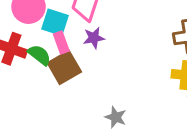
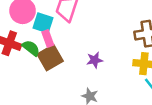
purple star: (94, 38) -> (95, 60), moved

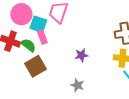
brown square: (50, 58) -> (35, 66), moved

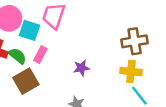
pink rectangle: (42, 37) -> (40, 55), moved, turned 48

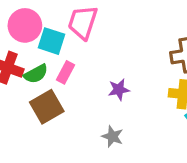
green semicircle: (17, 56) -> (36, 74), turned 114

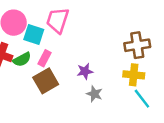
brown square: (47, 107) -> (46, 81), moved
gray star: (112, 136) -> (94, 94), moved

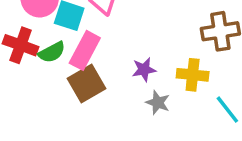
pink rectangle: (45, 58) -> (85, 50), size x1.5
yellow cross: (134, 75) -> (193, 75), moved

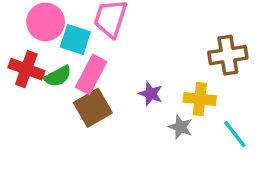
purple star: (144, 70) -> (151, 94), turned 30
gray star: (158, 103) -> (181, 127), moved

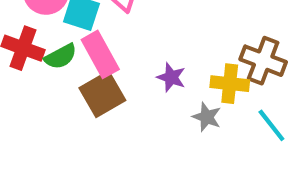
brown cross: (228, 55) -> (263, 61), moved, turned 30
pink rectangle: (91, 74) -> (100, 54), turned -57

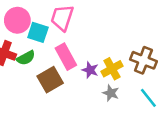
pink rectangle: (100, 54) -> (66, 57), moved
yellow cross: (230, 84) -> (112, 69), moved, turned -35

